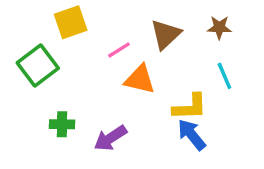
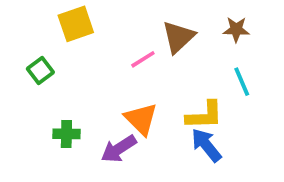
pink line: (119, 50) -> (143, 59), moved
green square: (38, 65) -> (40, 70), size x0.6
orange triangle: (140, 79) -> (141, 119), moved, turned 32

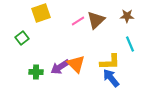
pink line: (143, 59) -> (78, 21), moved
purple arrow: (119, 149) -> (60, 67), moved

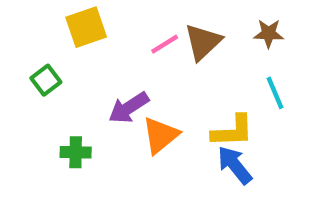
orange triangle: (76, 64) -> (160, 135), turned 36
purple arrow: (60, 67) -> (129, 108), moved

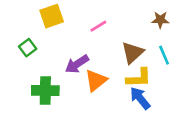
brown triangle: (203, 42) -> (133, 53), moved
green cross: (76, 152) -> (45, 91), size x1.5

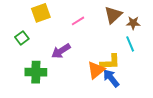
brown star: (160, 20) -> (133, 23), moved
brown triangle: (133, 53) -> (113, 15), moved
orange triangle: (96, 80) -> (96, 70), moved

